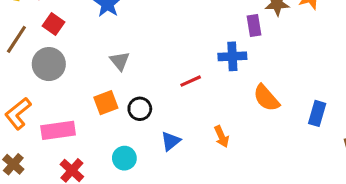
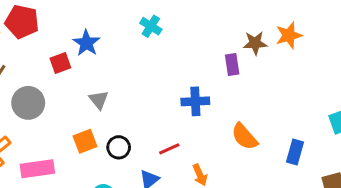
red square: (53, 24) -> (60, 63), moved, turned 35
blue cross: (232, 56) -> (195, 101), moved
red line: (191, 81) -> (169, 149), moved

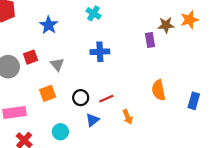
red square: (60, 63) -> (31, 57), moved
blue cross: (195, 101) -> (100, 52), moved
orange semicircle: (244, 137) -> (159, 90), turned 30
black circle: (119, 147) -> (81, 98), moved

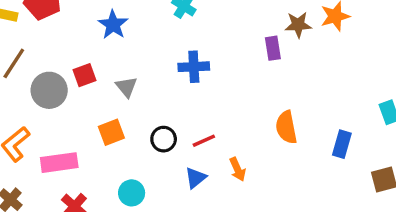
blue triangle: (92, 120) -> (196, 178), moved

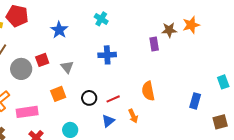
orange semicircle: (286, 127) -> (148, 91), moved

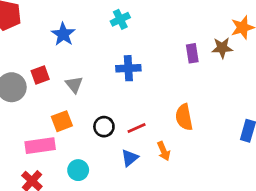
cyan cross: (101, 19) -> (120, 19), turned 32
brown star: (169, 30) -> (222, 48), moved
pink rectangle: (27, 112) -> (40, 146), moved

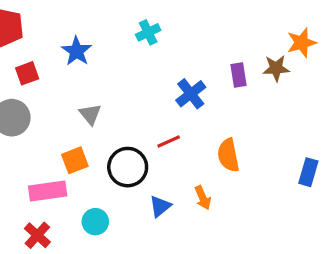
blue cross: (128, 68) -> (191, 94), moved, turned -35
red square: (40, 75) -> (27, 73), moved
black circle: (104, 127) -> (128, 167), size x1.5
red line: (137, 128) -> (169, 142), moved

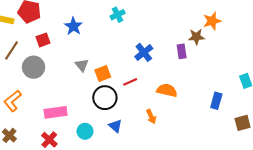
purple rectangle: (239, 75) -> (182, 51), moved
orange semicircle: (228, 155) -> (167, 90), turned 114
orange square: (75, 160) -> (103, 73), moved
blue triangle: (160, 206) -> (115, 126), moved, turned -40

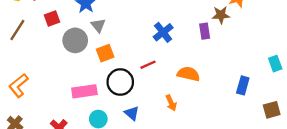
gray triangle: (82, 65) -> (98, 25), moved
gray circle: (34, 67) -> (75, 40), moved
orange square: (103, 73) -> (105, 53), moved
pink rectangle: (56, 112) -> (84, 91), moved

